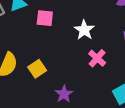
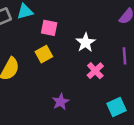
yellow square: (37, 69) -> (44, 54), moved

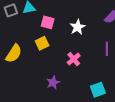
white star: (86, 43) -> (77, 27), moved
pink cross: (95, 71) -> (74, 59), moved

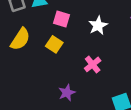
yellow square: (42, 43) -> (54, 44), turned -32
yellow semicircle: (14, 53) -> (20, 39), moved

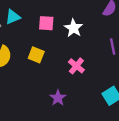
pink square: (62, 19) -> (46, 23), moved

